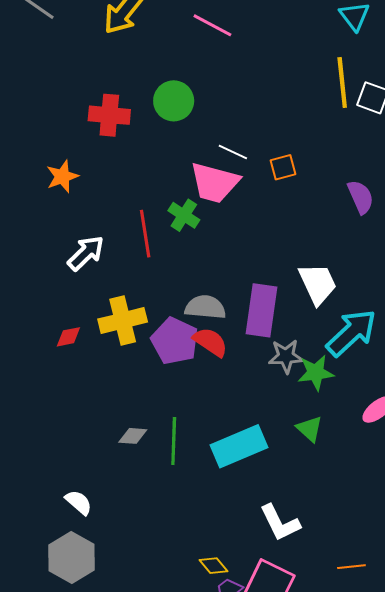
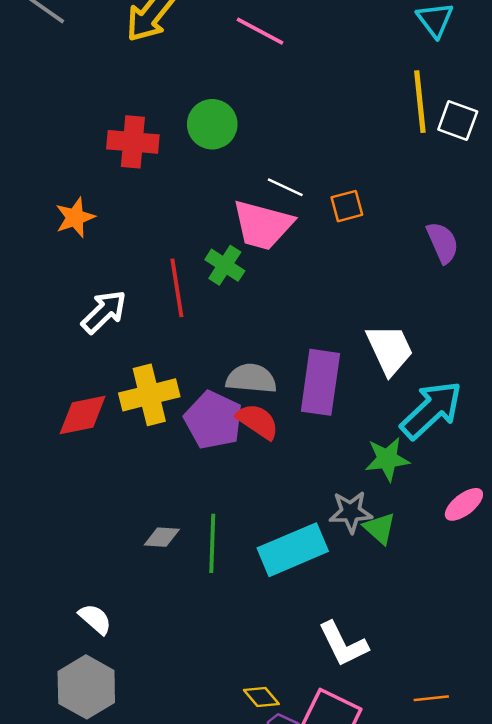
red diamond: (68, 337) -> (83, 415), size x1.6
gray star: (286, 356) -> (351, 512), moved

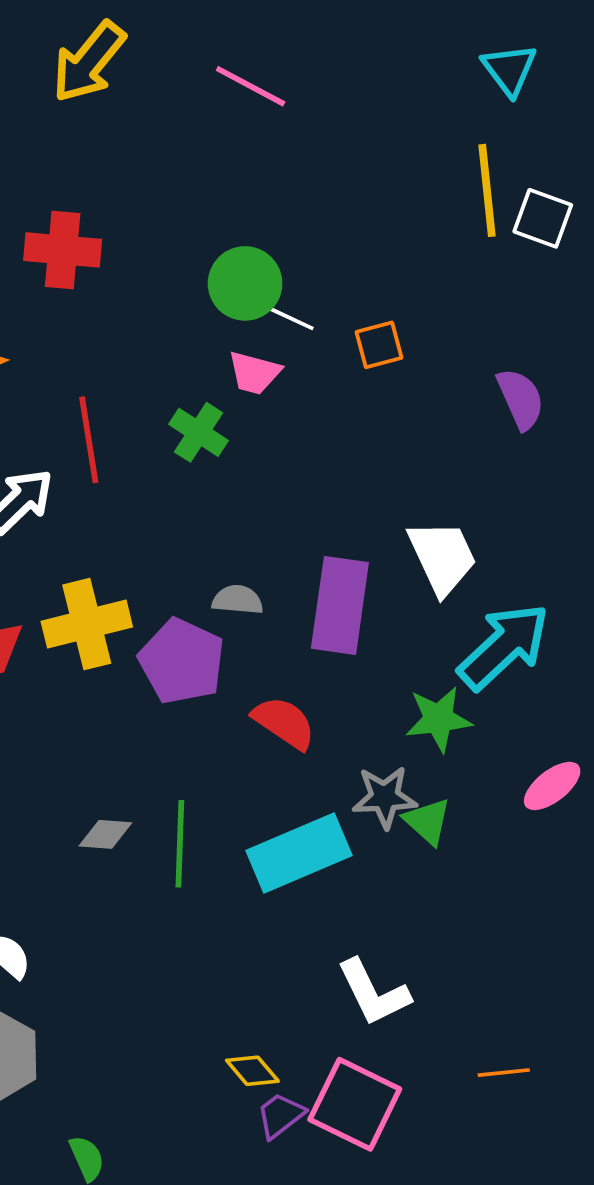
green circle: (212, 124) -> (245, 283), moved
pink trapezoid: (263, 225) -> (254, 373), size x0.6
red line: (177, 288) -> (89, 440), moved
gray semicircle: (251, 379) -> (238, 600), size x0.7
red semicircle: (258, 421) -> (284, 723), moved

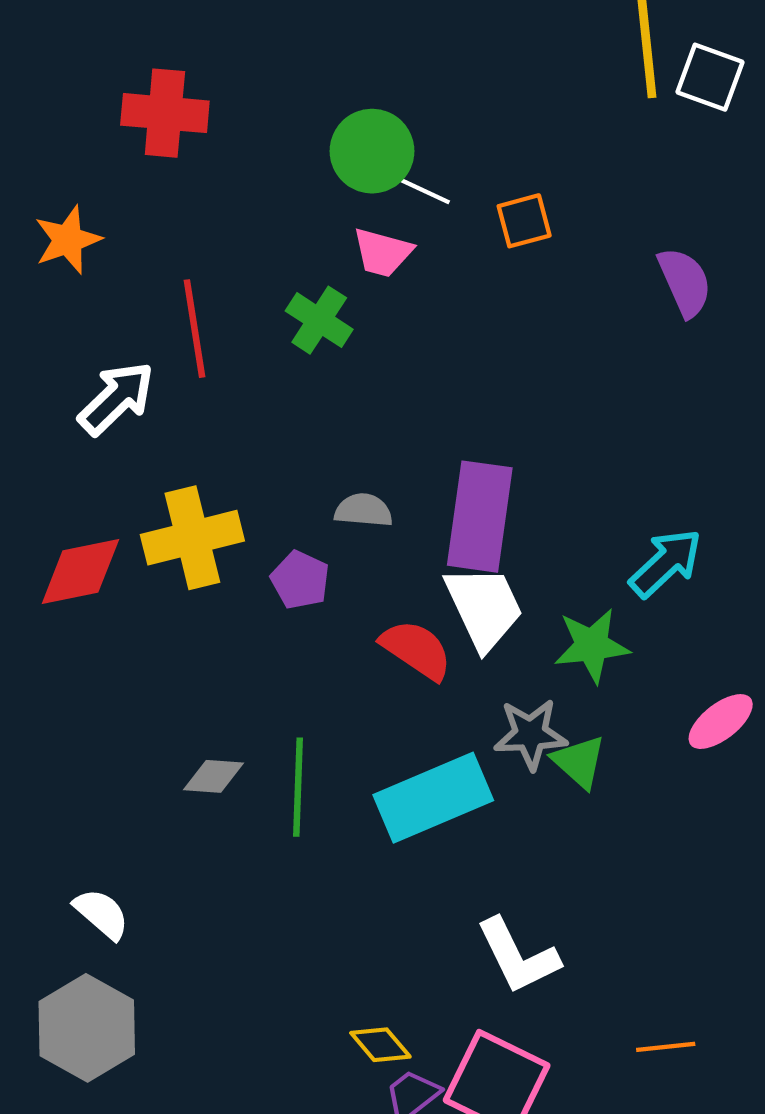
white trapezoid: (442, 557) -> (484, 607), moved
cyan arrow: (504, 646) -> (666, 563), size x0.7
purple pentagon: (182, 661) -> (300, 580), size x0.6

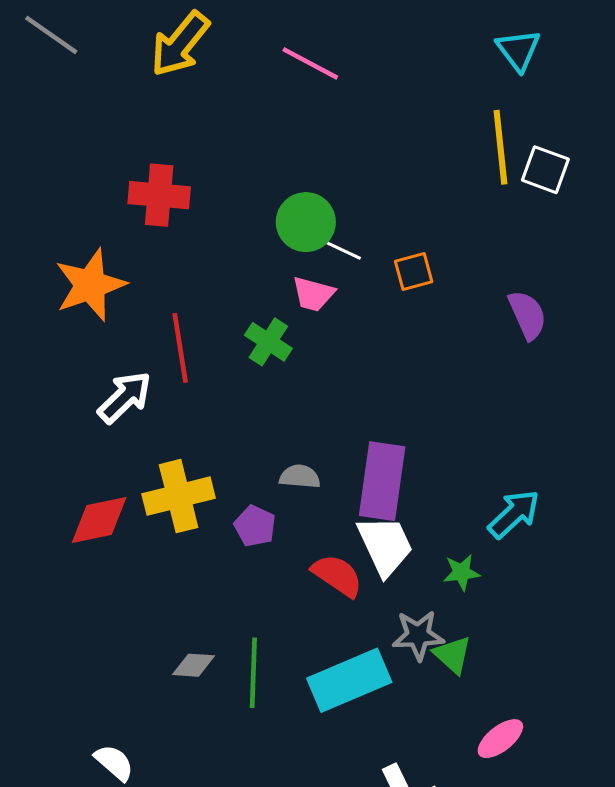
orange star: (68, 240) -> (90, 285), size x1.5
green star: (592, 645) -> (462, 572), size x0.7
pink ellipse: (721, 722) -> (500, 739), moved

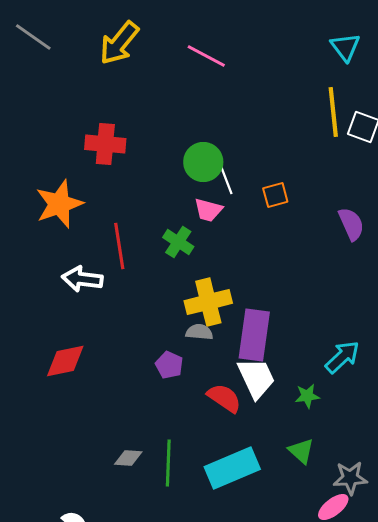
white line: (340, 249) -> (226, 180), turned 44
white arrow: (125, 397) -> (82, 279), turned -129
yellow cross: (179, 496) -> (208, 302), moved
gray star: (418, 635) -> (350, 478), moved

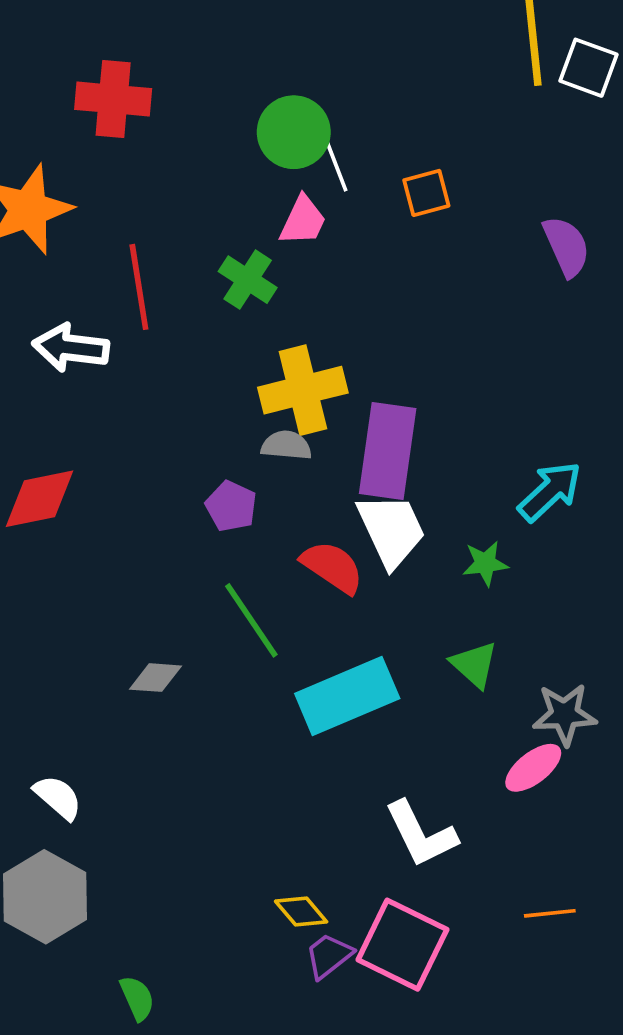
pink trapezoid: (208, 210) -> (303, 221), turned -80
green line: (168, 463) -> (251, 620), moved, turned -36

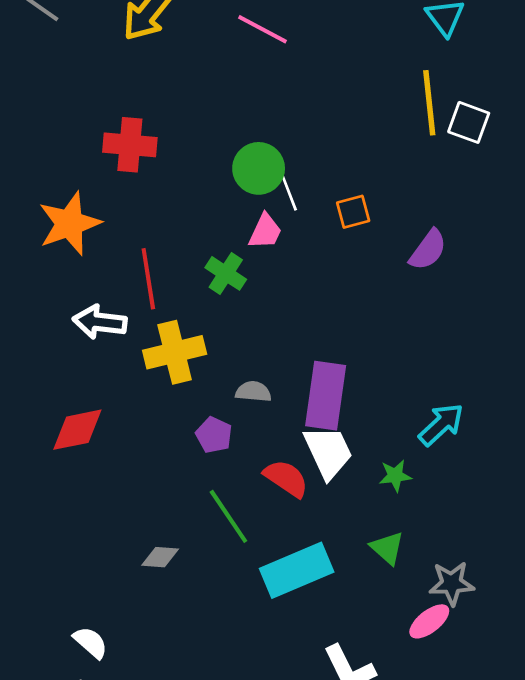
purple semicircle: (566, 246) -> (428, 250), moved, turned 60
yellow cross: (303, 390) -> (175, 352), moved

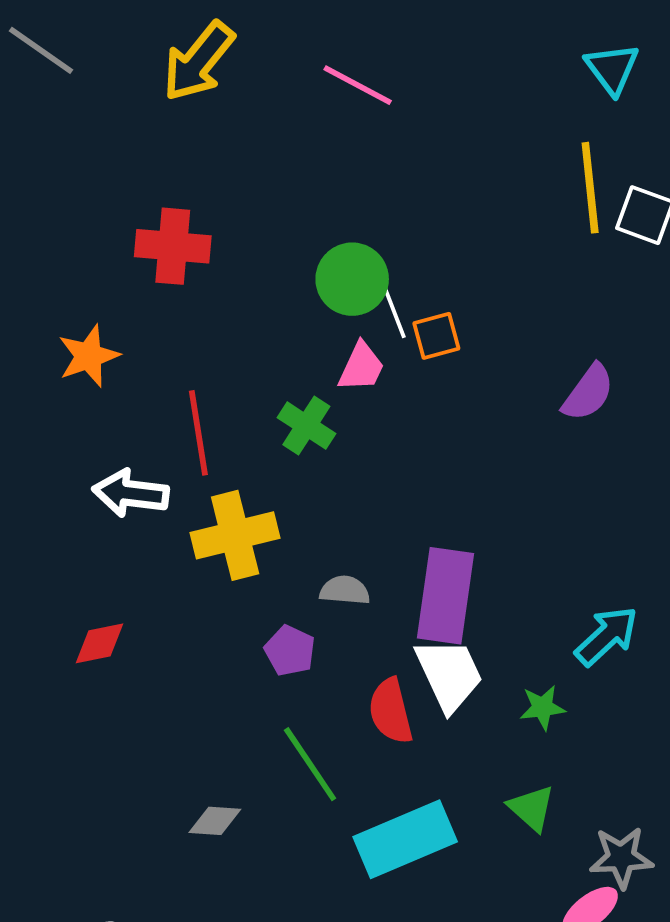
orange square: (353, 212) -> (436, 336), moved
orange star: (70, 224) -> (89, 356), size x0.7
red diamond: (77, 430) -> (100, 643), size x0.7
red semicircle: (286, 478) -> (391, 711), turned -138

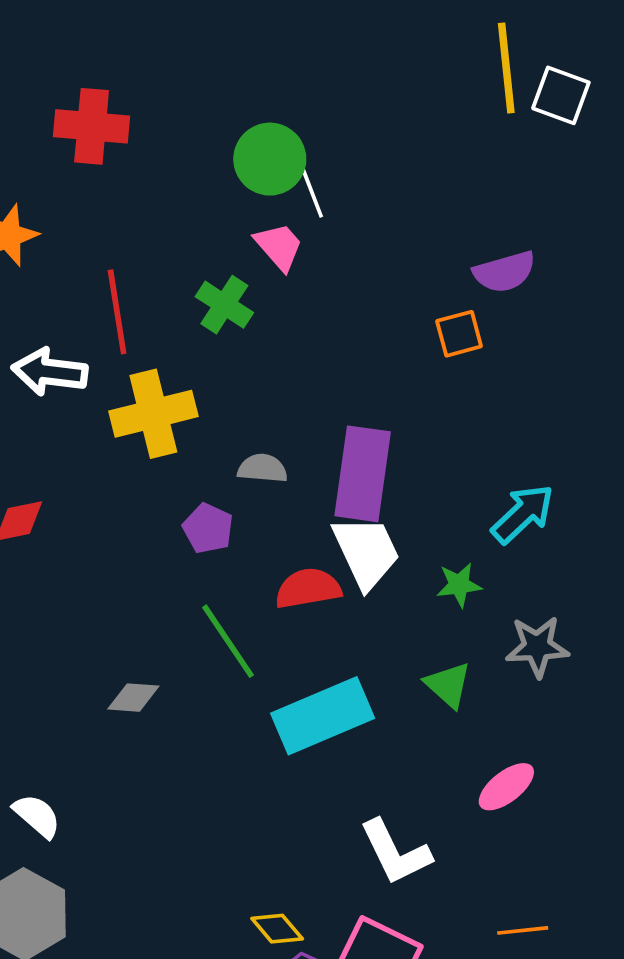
orange square: (436, 336) -> (459, 334), moved
pink trapezoid: (361, 367) -> (279, 246), turned -66
purple semicircle: (588, 393) -> (505, 272), turned 38
red semicircle: (391, 711) -> (308, 588), turned 94
gray star: (621, 858) -> (537, 647), moved

